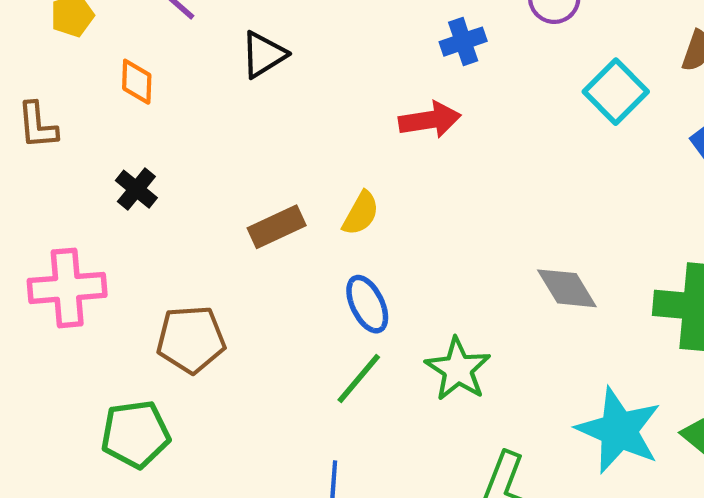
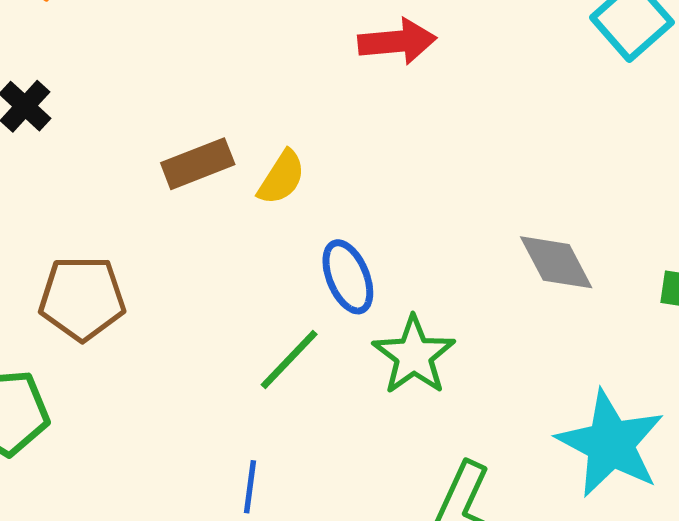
yellow semicircle: (361, 213) -> (282, 178), moved
blue ellipse: (367, 304) -> (348, 277), moved

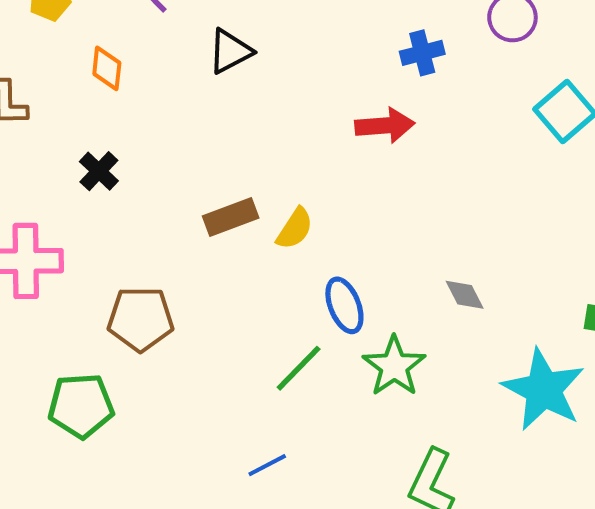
gray diamond: (556, 262) -> (465, 295), moved, size x0.7
cyan star: (610, 444) -> (543, 390), moved
blue line: (250, 487) -> (267, 465), turned 54

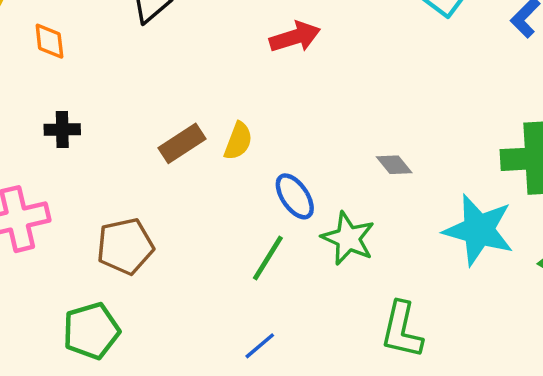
black cross: (99, 171) -> (62, 129), turned -32

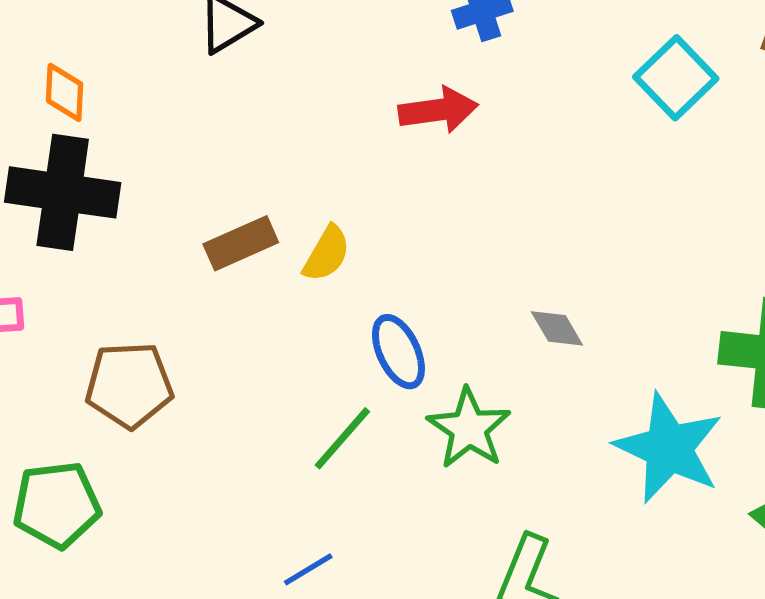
orange diamond: (49, 41) -> (65, 92), moved
black cross: (62, 129) -> (63, 192), size x2.0

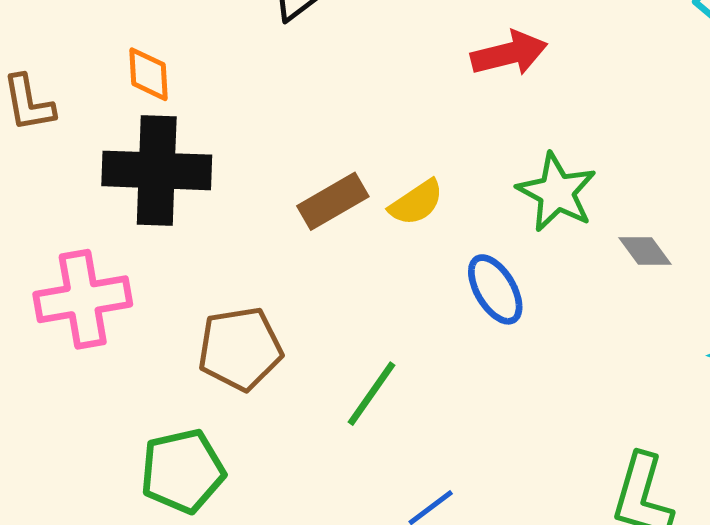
yellow semicircle: (327, 254) -> (416, 203), turned 32
green star: (469, 428) -> (557, 192), moved
green line: (342, 438) -> (371, 394), moved

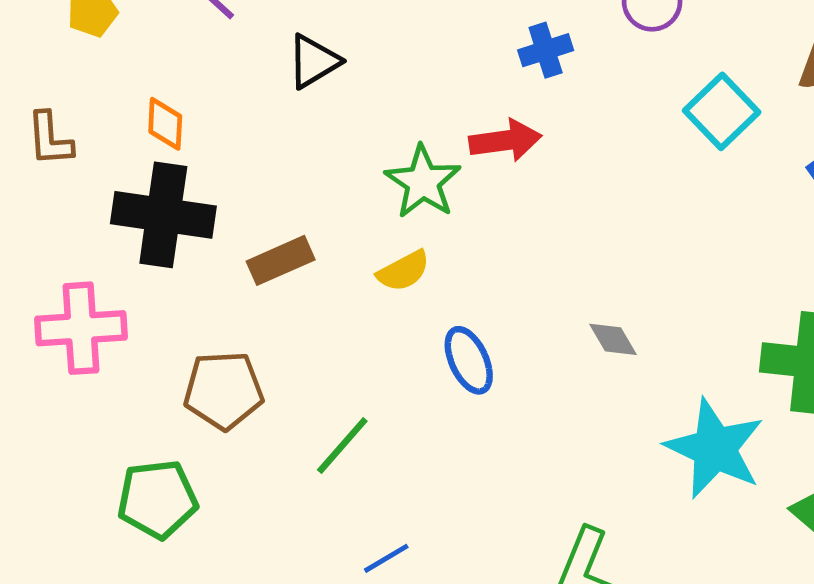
green star: (557, 192) -> (423, 182), moved
brown rectangle: (333, 201) -> (281, 260), moved

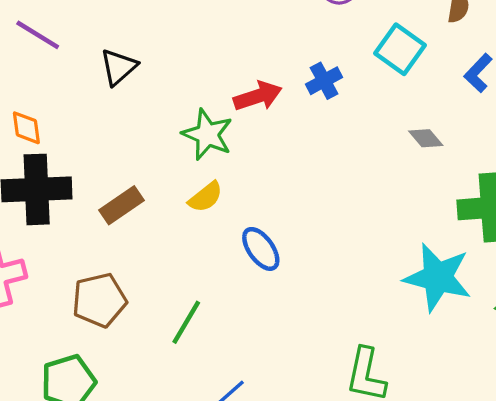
blue cross: (546, 50) -> (324, 81), moved
gray diamond: (613, 339) -> (426, 138), moved

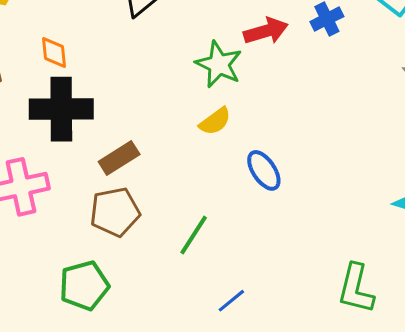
brown rectangle: (121, 205) -> (119, 158), moved

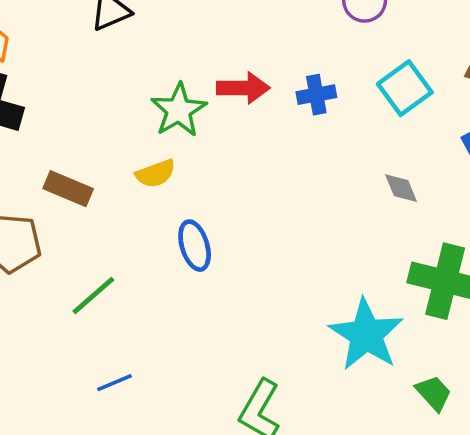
brown rectangle: (119, 158) -> (68, 189), moved, turned 39

